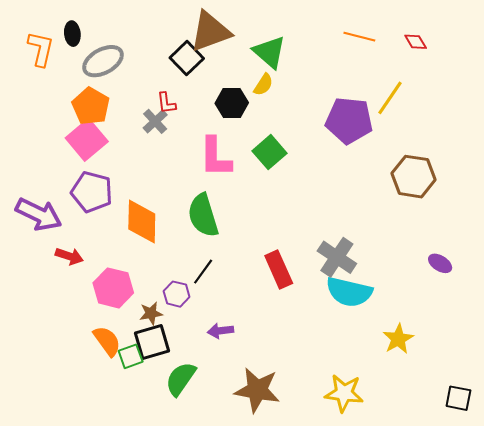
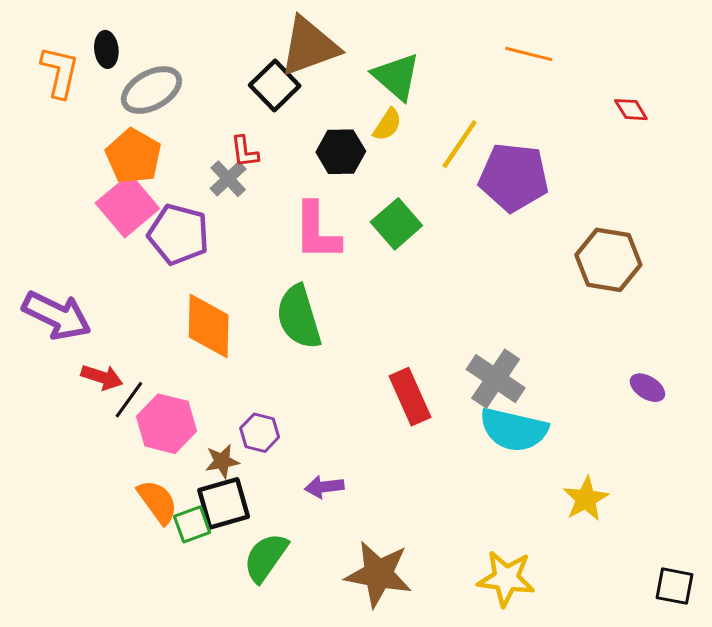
red diamond: (416, 42) -> (631, 110), moved
yellow line: (390, 98) -> (460, 144), moved
purple pentagon: (92, 192) -> (179, 234), moved
black line: (203, 272) -> (129, 400), moved

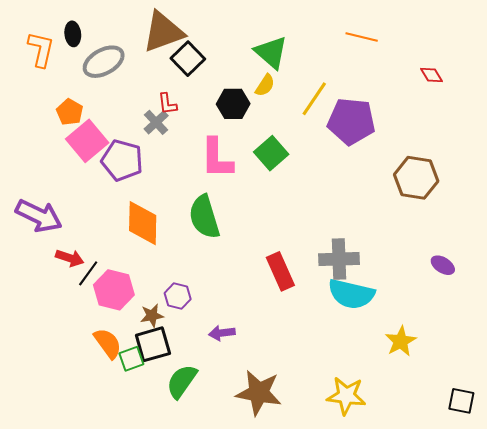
brown triangle: (309, 46) -> (163, 32), moved
orange pentagon: (133, 156) -> (70, 112), moved, size x0.7
gray cross: (496, 379) -> (339, 259), turned -36

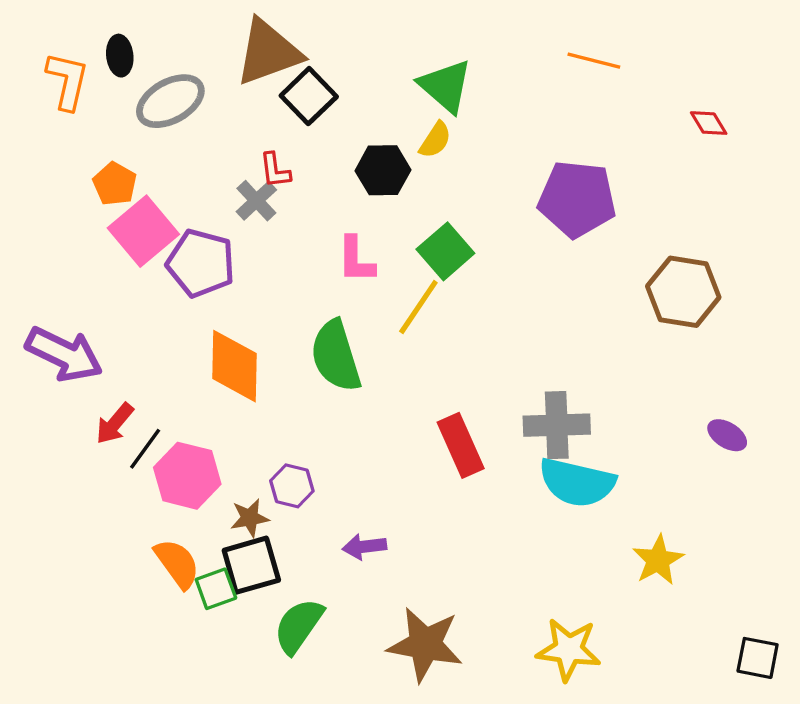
yellow line: (314, 99) -> (418, 307), moved
pink L-shape: (217, 158) -> (356, 260), size x0.7
red arrow: (70, 258) -> (115, 423), turned 112

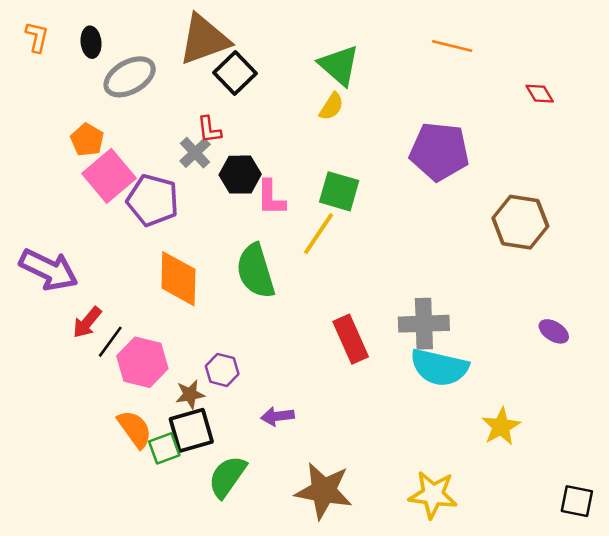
orange L-shape: (67, 81) -> (37, 37), moved, size x0.7
black hexagon: (383, 170) -> (240, 175), moved
green square: (445, 251) -> (339, 191), turned -33

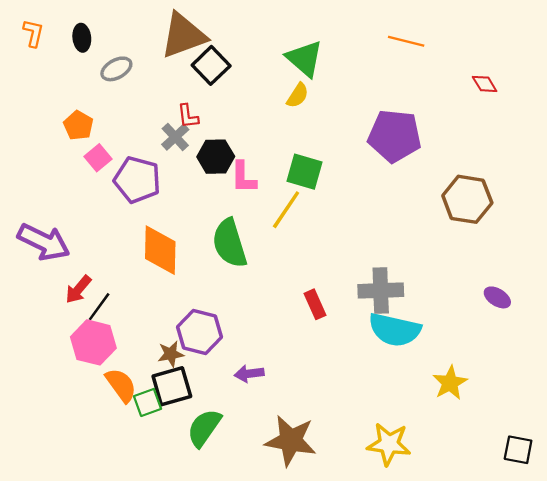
gray ellipse: (130, 77) -> (116, 69), size x0.7
pink square: (109, 176) -> (98, 158), size x0.6
red rectangle: (351, 339) -> (315, 304), size x0.7
pink hexagon: (142, 362) -> (93, 342), moved
purple hexagon: (222, 370) -> (200, 332), size x1.5

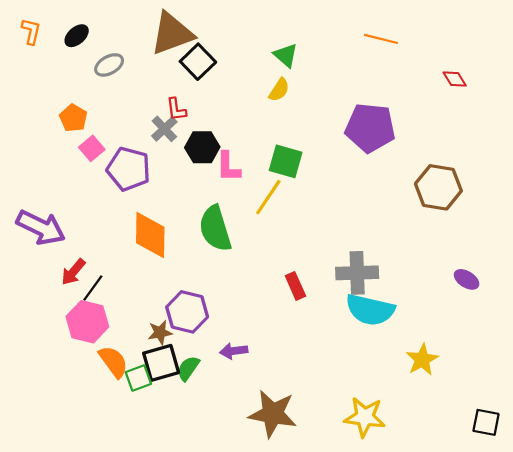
black ellipse: (82, 38) -> (77, 36), turned 55
green triangle: (305, 59) -> (286, 55), size x0.7
green semicircle: (204, 428) -> (188, 368), moved, size x0.7

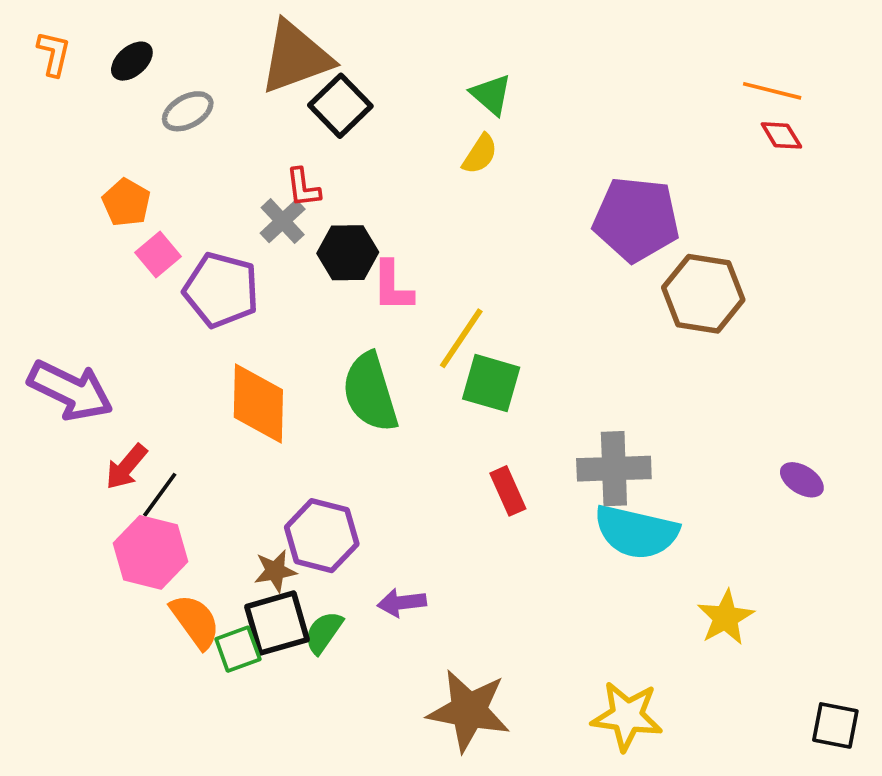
orange line: (381, 39) -> (772, 91), moved
green square: (286, 161) -> (491, 383), moved
brown hexagon: (438, 187) -> (703, 294), moved

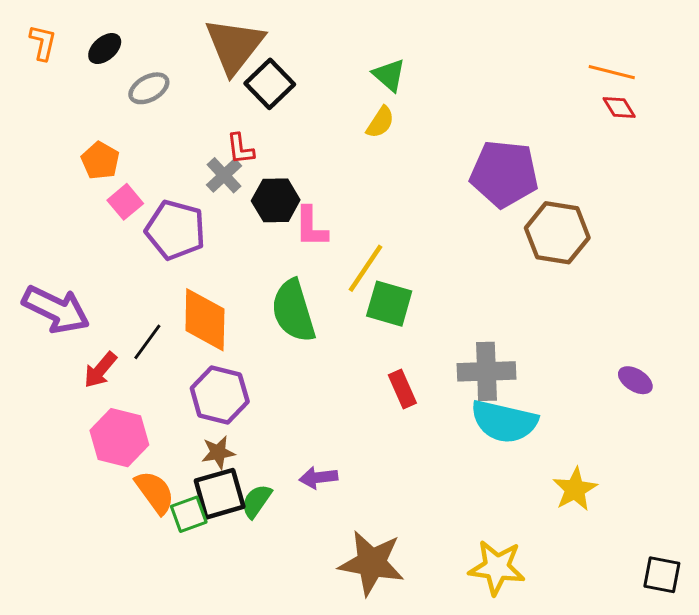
brown triangle: (296, 57) -> (234, 46), turned -32
black line: (160, 495) -> (147, 342), moved
purple hexagon: (322, 536) -> (220, 395), moved

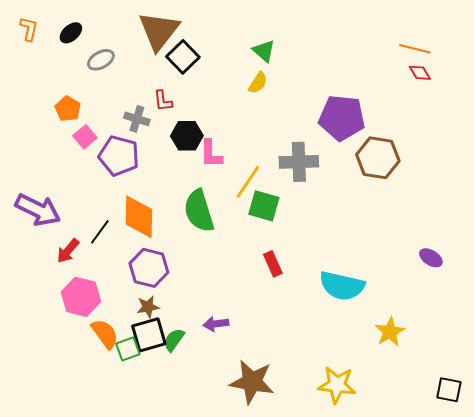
gray cross: (224, 175) -> (137, 119), moved, turned -30
gray cross: (486, 371) -> (299, 162), moved

